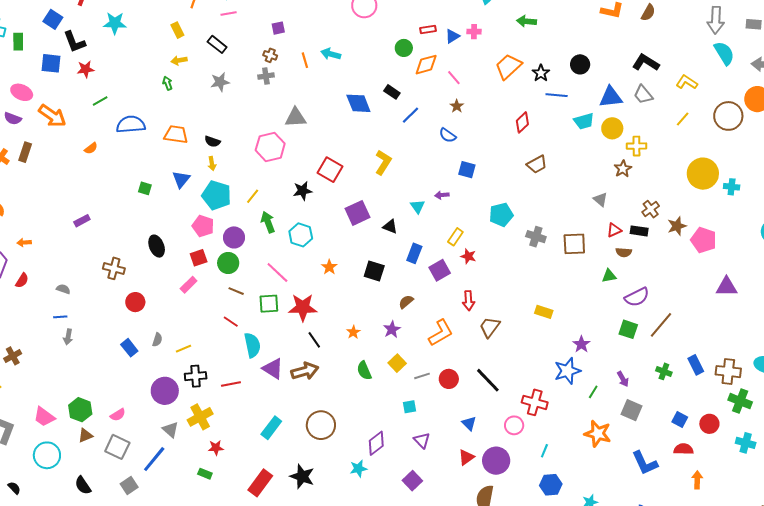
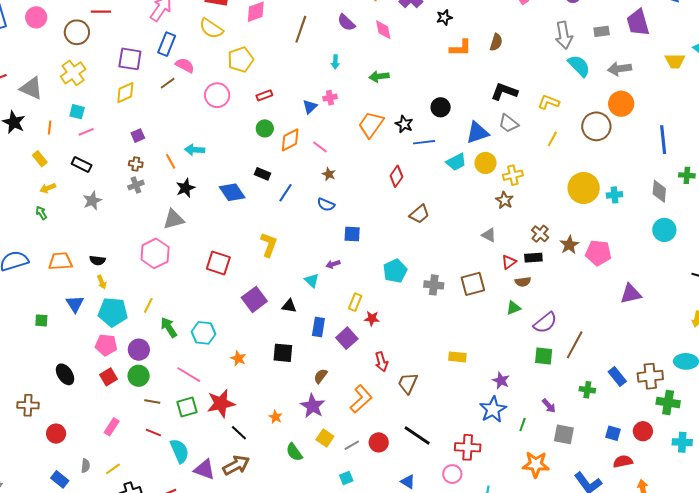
red rectangle: (428, 30) -> (264, 95), moved
black star: (303, 191) -> (185, 188), moved
pink rectangle: (189, 285) -> (112, 427), moved
purple star: (392, 329) -> (313, 406), size x1.4

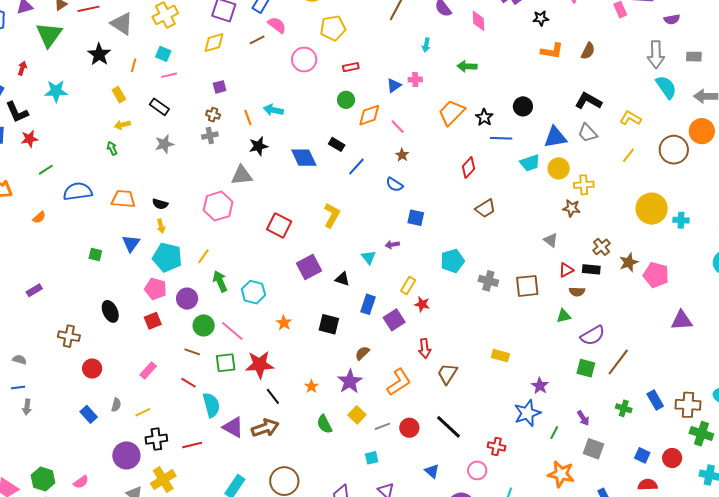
brown star: (504, 200) -> (571, 208), turned -30
green circle: (139, 376) -> (204, 325), moved
red cross: (468, 447) -> (496, 446), size x0.7

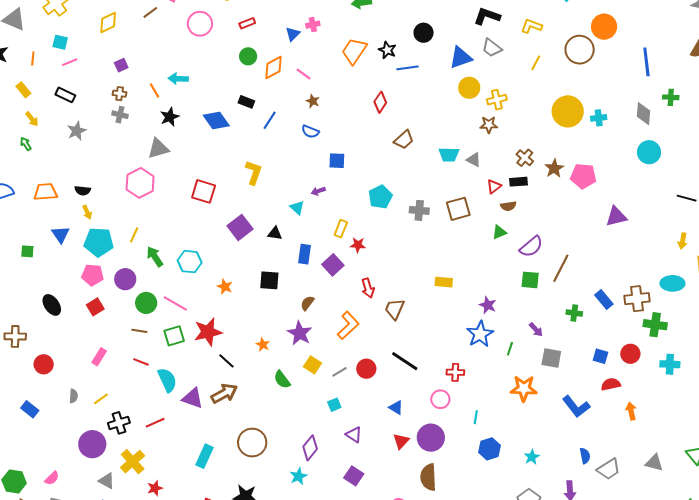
yellow arrow: (122, 125) -> (32, 119), turned -105
gray cross: (210, 136) -> (120, 115), turned 35
cyan trapezoid: (530, 163) -> (449, 155), moved, turned 30
blue rectangle: (89, 414) -> (30, 409), moved

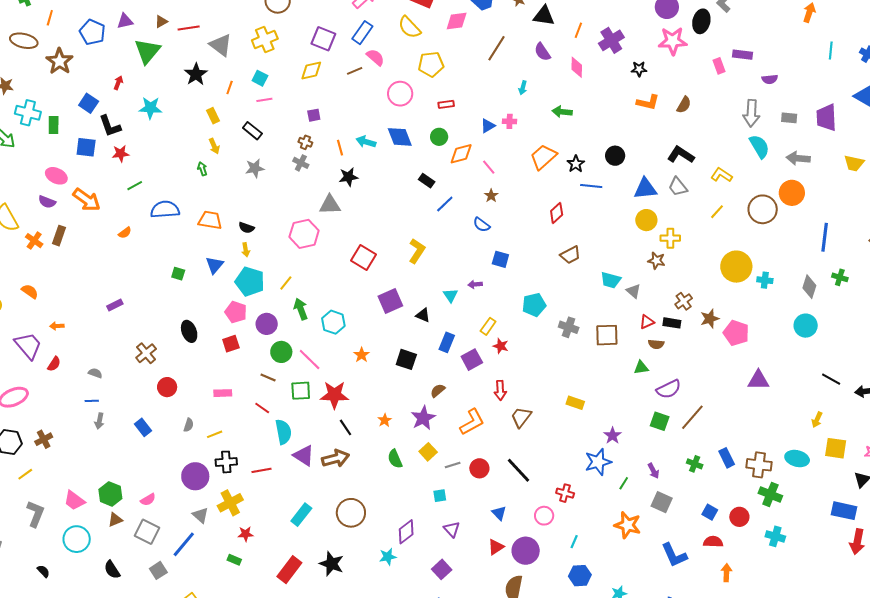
blue diamond: (216, 120) -> (400, 137), moved
brown cross: (15, 336) -> (146, 353), turned 35
pink rectangle: (99, 357) -> (223, 393), turned 42

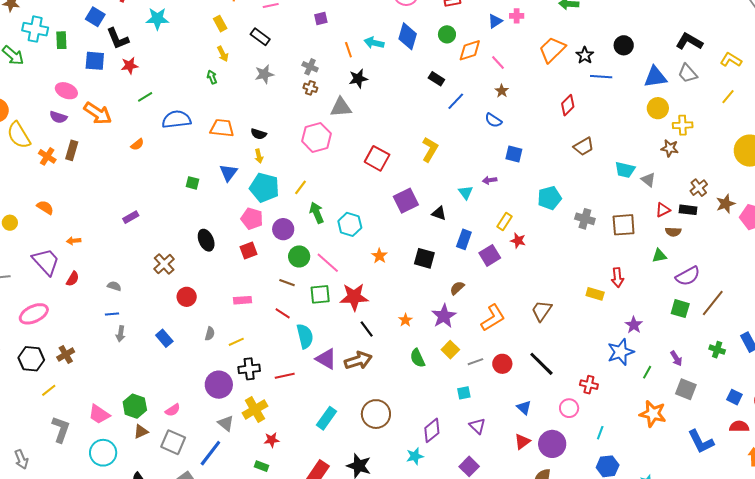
blue diamond: (400, 137) -> (408, 36), turned 40
brown cross: (305, 142) -> (310, 88), moved
red arrow: (500, 390) -> (617, 278), moved

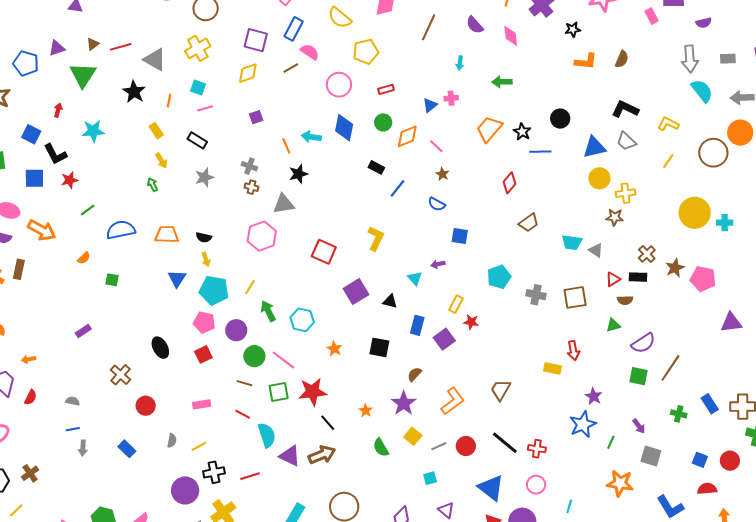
green square: (193, 183) -> (112, 280), moved
red cross: (589, 385) -> (537, 449), moved
blue triangle: (524, 408) -> (491, 488), size x1.8

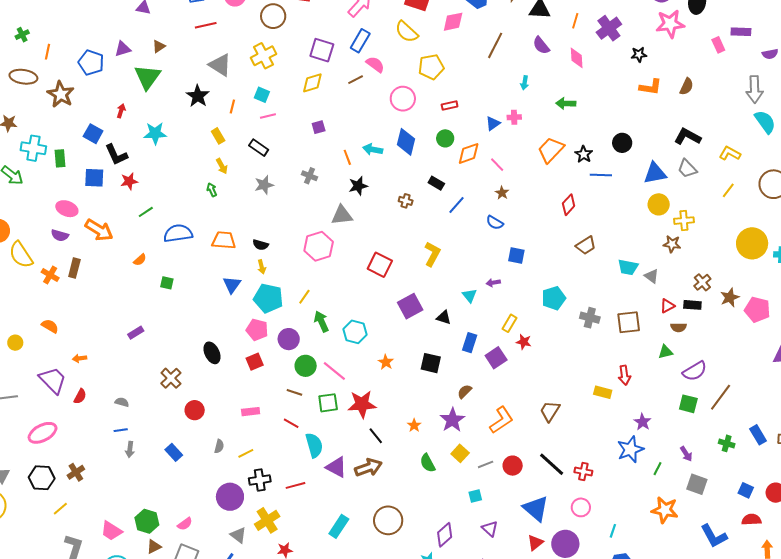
red line: (121, 47) -> (206, 25), moved
brown cross: (252, 187) -> (406, 201), moved

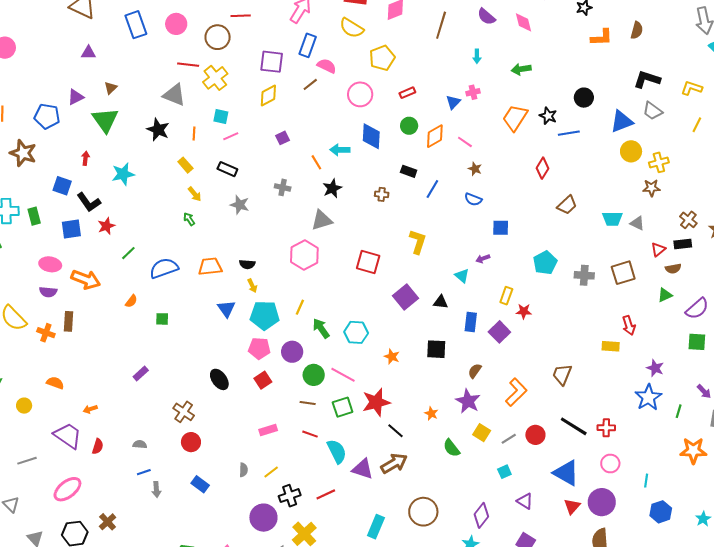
red line: (206, 25) -> (188, 65), moved, turned 30
gray star: (264, 185) -> (240, 205), turned -30
red circle: (195, 410) -> (191, 442), moved

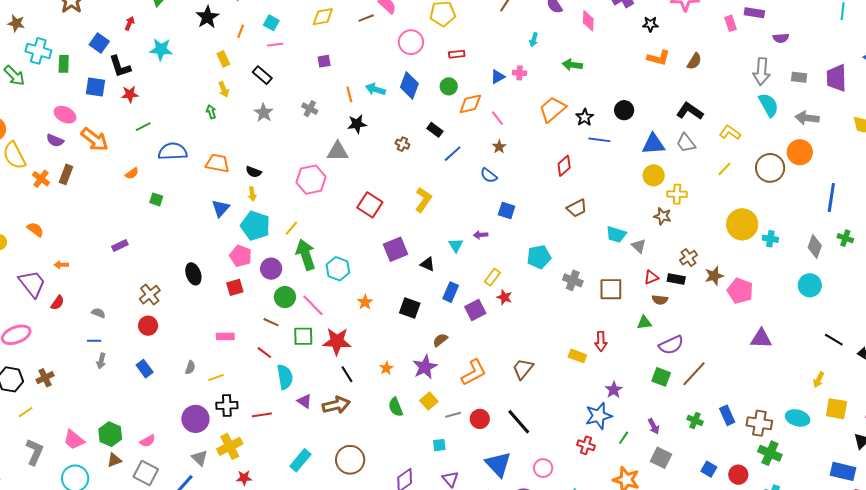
green arrow: (321, 328) -> (306, 255), size x1.4
red cross: (606, 428) -> (586, 445), moved
purple triangle: (363, 469) -> (304, 401), size x0.7

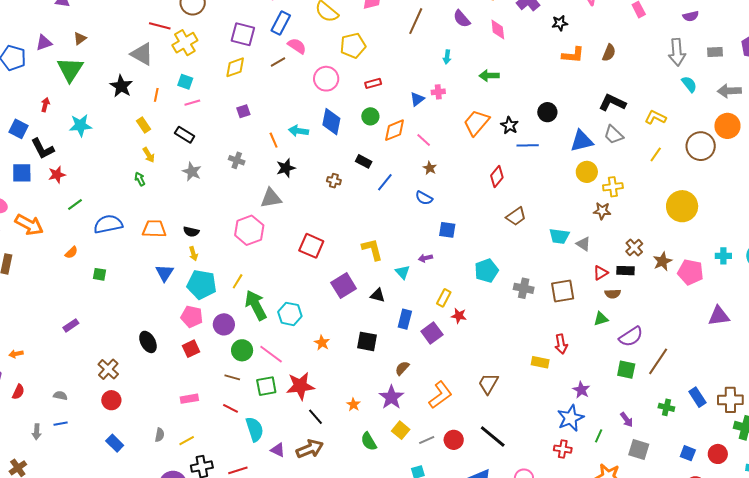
cyan semicircle: (769, 105) -> (689, 84), size x0.7
yellow L-shape: (423, 200) -> (372, 249), moved, turned -40
cyan cross: (770, 239) -> (723, 256), moved
gray arrow: (101, 361) -> (37, 432), moved

